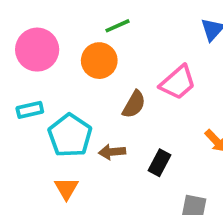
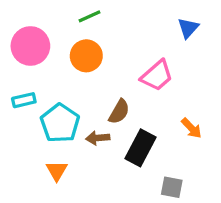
green line: (118, 26) -> (90, 16), moved
brown semicircle: (134, 104) -> (119, 112), moved
black rectangle: (160, 163) -> (140, 148), size x1.5

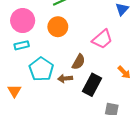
cyan rectangle: (24, 100) -> (22, 45), moved
orange triangle: (57, 171) -> (14, 91), moved

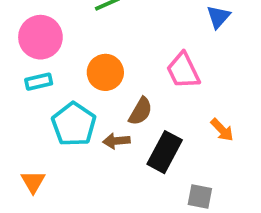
orange circle: (58, 27) -> (105, 72), moved
pink trapezoid: (102, 39) -> (183, 71), turned 105
orange triangle: (14, 91) -> (33, 182), moved

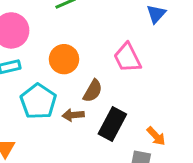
orange arrow: (222, 130) -> (156, 136), moved

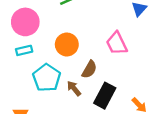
brown arrow: (73, 115) -> (74, 88), turned 56

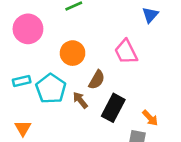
cyan rectangle: (24, 50) -> (22, 81), moved

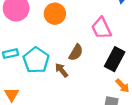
orange circle: (73, 53) -> (55, 14), moved
black rectangle: (113, 108) -> (115, 59), moved

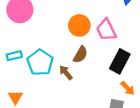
orange circle: (55, 14) -> (79, 25), moved

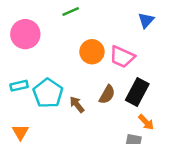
pink trapezoid: (106, 30) -> (122, 57), turned -40
brown semicircle: (80, 55) -> (107, 94), moved

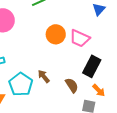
cyan pentagon: (48, 93) -> (21, 84), moved
brown semicircle: (107, 94) -> (72, 85), moved, turned -63

